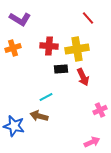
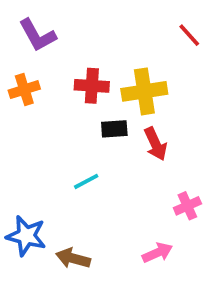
red line: (88, 18) -> (189, 35), moved
purple L-shape: (20, 19) -> (37, 35), turned 30
brown arrow: (39, 116) -> (73, 258), moved
pink arrow: (92, 142) -> (157, 253), moved

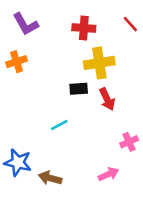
red cross: (92, 86) -> (84, 28), moved

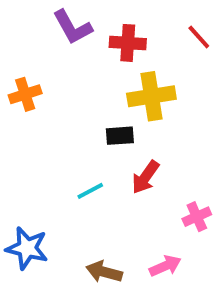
purple L-shape: (26, 24) -> (72, 27), moved
red arrow: (107, 99) -> (146, 177), moved, turned 60
brown arrow: (50, 178) -> (104, 272), moved

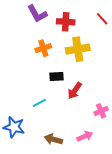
orange cross: (25, 94) -> (43, 48), moved
black rectangle: (120, 136) -> (57, 76), moved
cyan line: (90, 191) -> (39, 103), moved

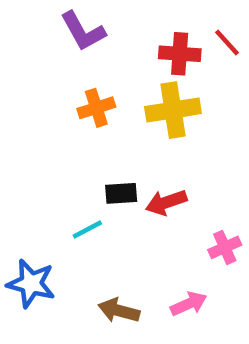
red cross: (66, 22) -> (180, 54), moved
black rectangle: (57, 76) -> (121, 193), moved
red arrow: (75, 91) -> (166, 202), turned 36

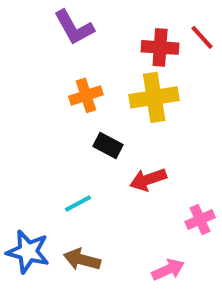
black rectangle: (121, 193) -> (108, 145), moved, turned 32
brown arrow: (119, 311) -> (82, 260), moved

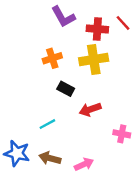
purple L-shape: (74, 27) -> (63, 17), moved
pink cross: (200, 220) -> (122, 134), turned 35
pink arrow: (168, 270) -> (84, 164), moved

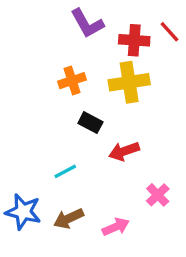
pink cross: (122, 134) -> (158, 195), moved, turned 35
brown arrow: (50, 158) -> (69, 218), turned -40

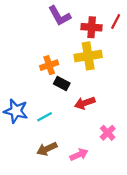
red line: (169, 32) -> (116, 22), turned 70
orange cross: (72, 81) -> (49, 65), moved
blue star: (23, 212) -> (16, 111), moved

